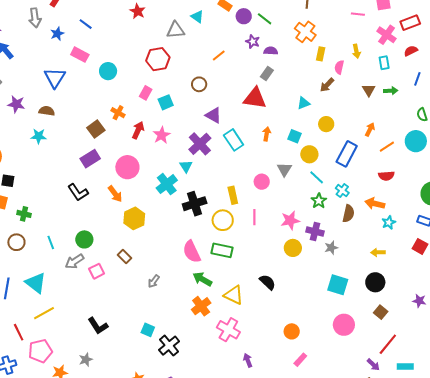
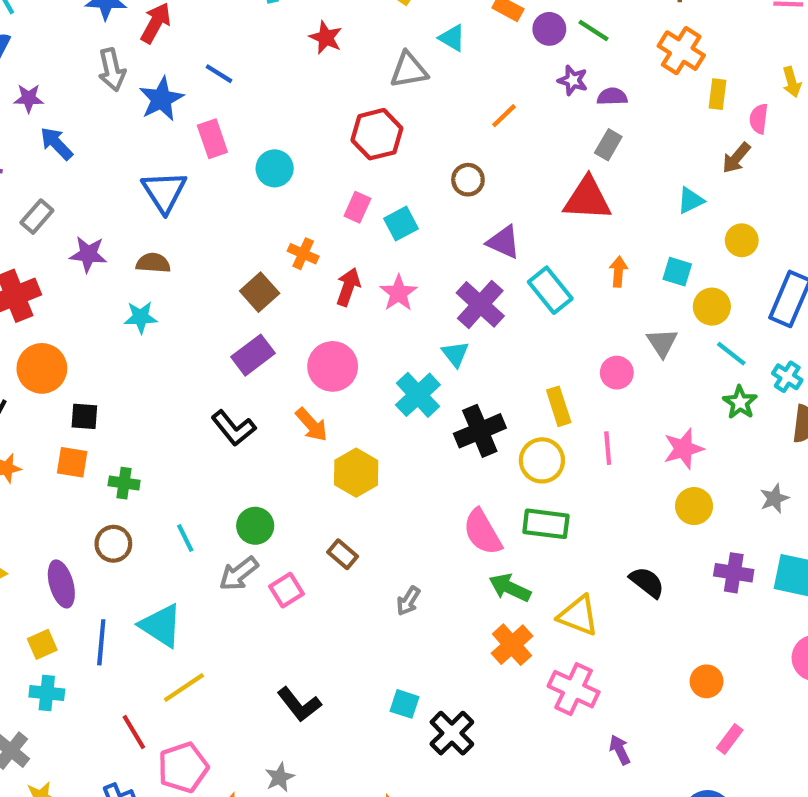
blue star: (57, 34) -> (161, 99), size x1.5
pink rectangle: (80, 55) -> (212, 139), turned 48
purple cross: (315, 232) -> (734, 573), moved

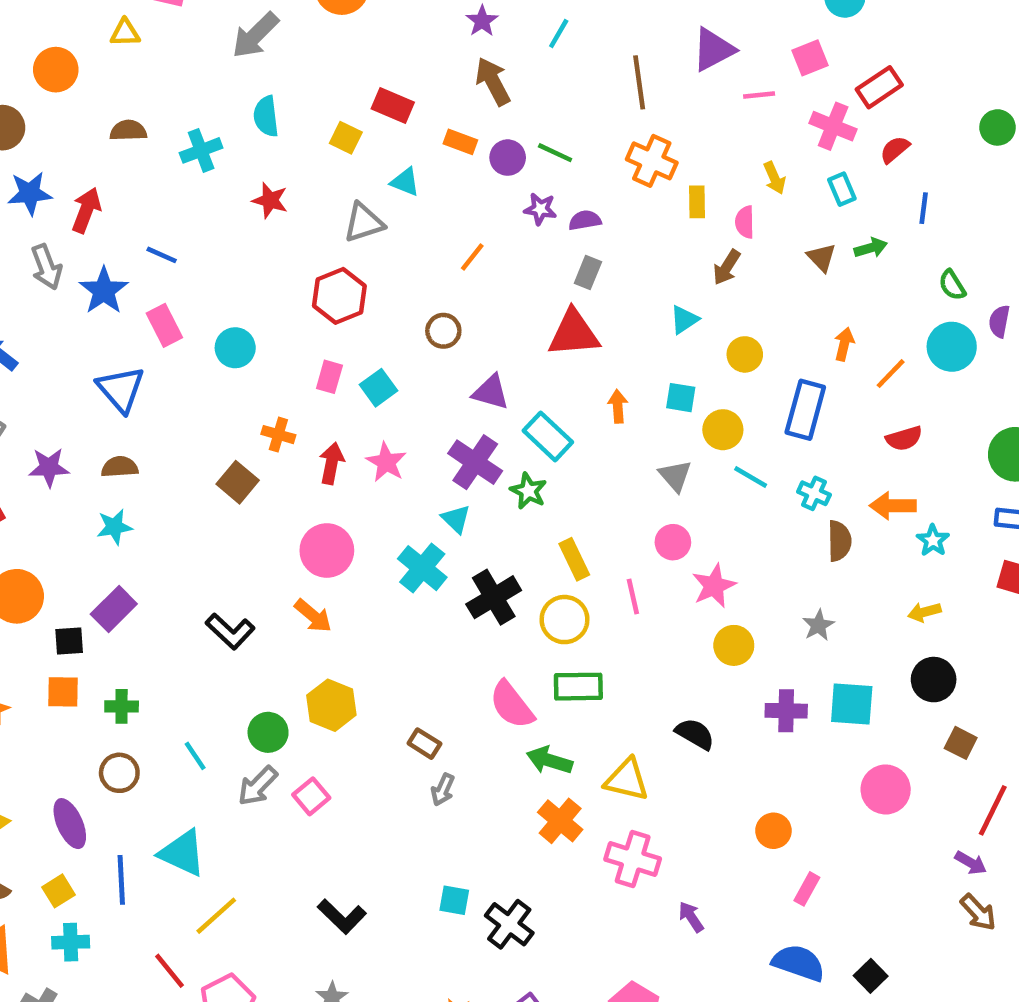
purple rectangle: (253, 355) -> (114, 609), moved
pink circle: (617, 373) -> (673, 542), moved
green star: (740, 402) -> (528, 491), moved
yellow hexagon: (356, 473) -> (331, 705), moved
brown rectangle: (343, 554) -> (424, 744), moved

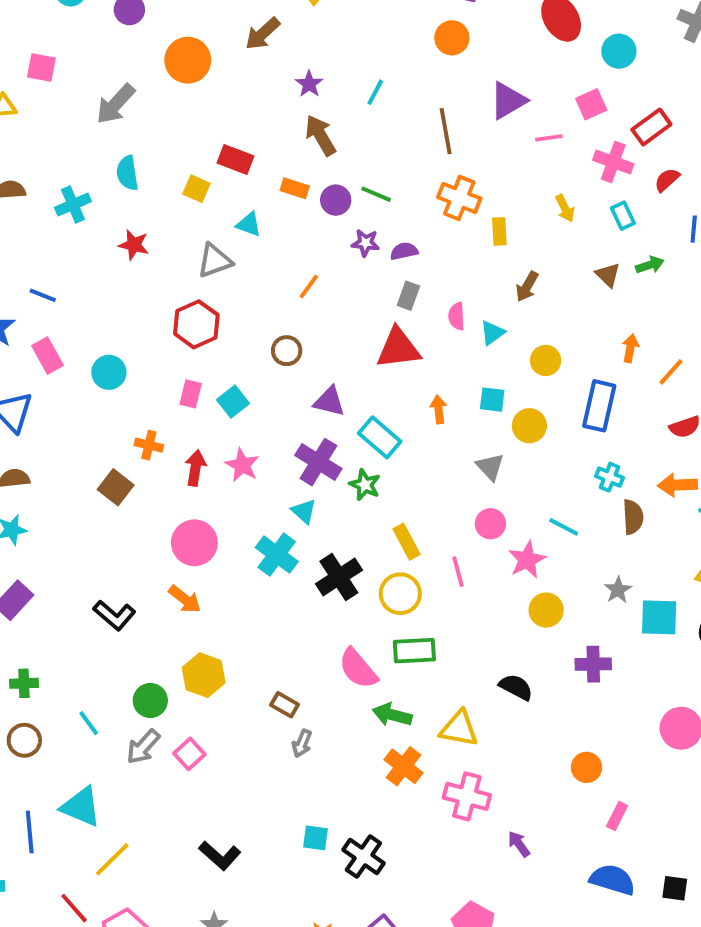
pink semicircle: (745, 222) -> (457, 316), moved
cyan line: (751, 477) -> (564, 527), moved
cyan square: (852, 704) -> (659, 617), moved
black square: (871, 976) -> (675, 888), turned -36

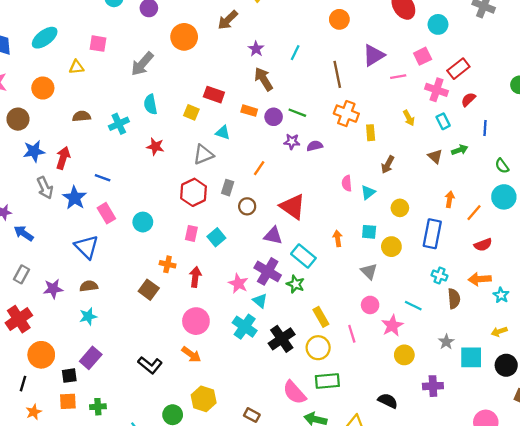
gray rectangle: (408, 296) -> (228, 188), moved
red triangle: (398, 348) -> (293, 207), moved, turned 44
pink star: (242, 465) -> (238, 283), moved

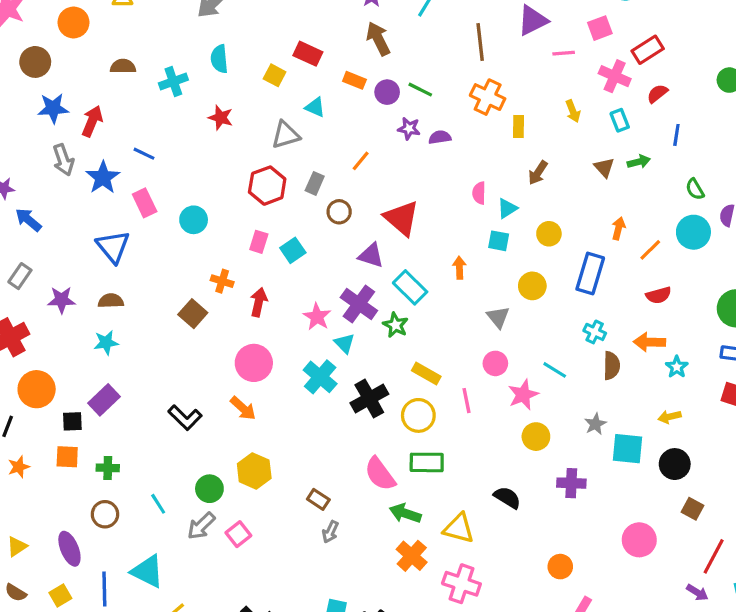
cyan square: (369, 232) -> (499, 241), moved
yellow rectangle: (321, 317) -> (426, 374), turned -36

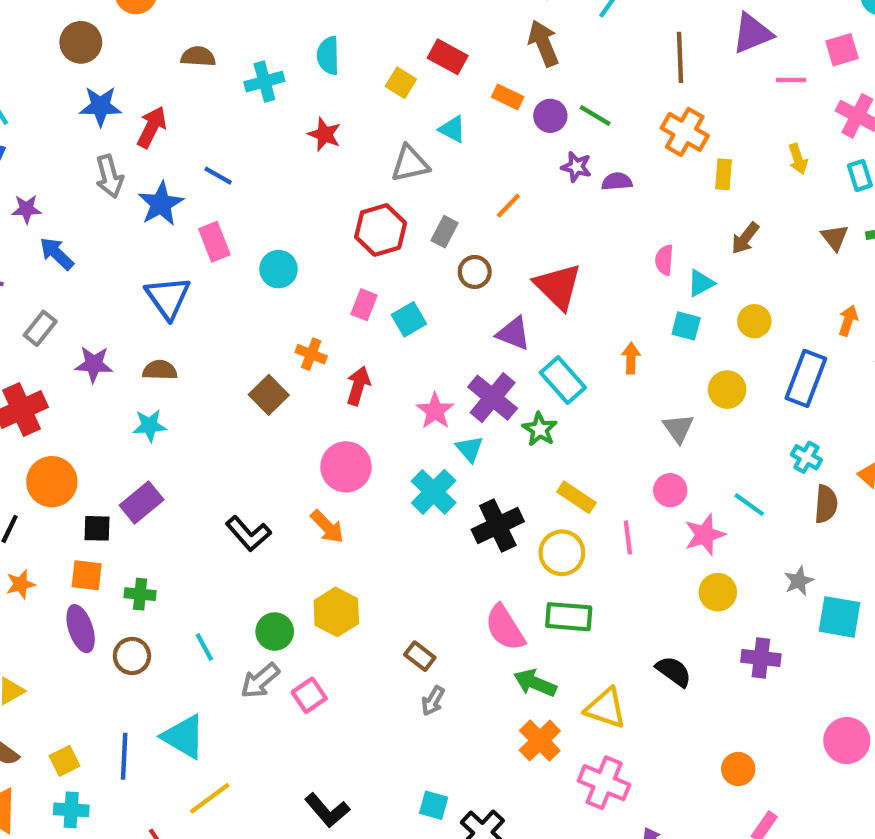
purple ellipse: (69, 549) -> (81, 629), moved

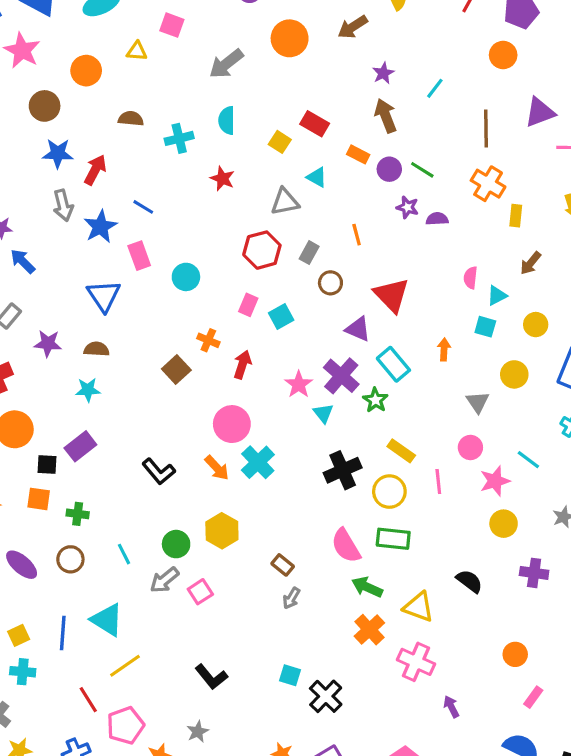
orange line: (508, 206) -> (357, 235), turned -60
cyan cross: (434, 492) -> (258, 462), moved
purple ellipse: (81, 629) -> (22, 565), moved, turned -32

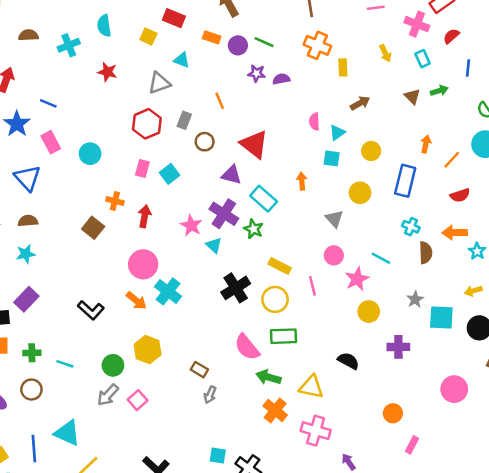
brown arrow: (531, 263) -> (360, 103), turned -150
cyan line: (124, 554) -> (65, 364), moved, turned -36

